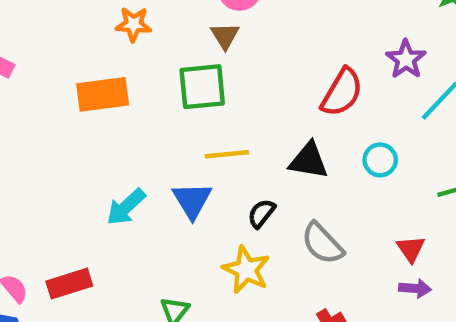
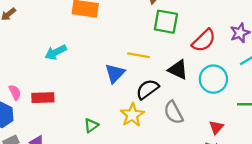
green square: (202, 87) -> (166, 22), moved
cyan circle: (380, 160) -> (213, 79), size x1.6
cyan arrow: (126, 207) -> (56, 52), moved
black semicircle: (261, 213) -> (147, 89), size x1.5

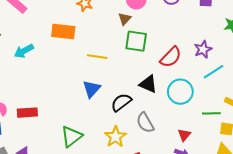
cyan arrow: (56, 52) -> (24, 51), moved
yellow line: (138, 55) -> (97, 57), moved
yellow star: (132, 115) -> (115, 137), moved
green triangle: (91, 125) -> (72, 136), size x1.6

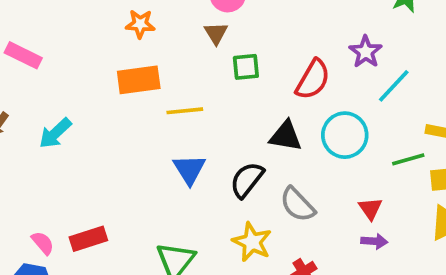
orange rectangle: (63, 31) -> (139, 80), moved
green square: (136, 41) -> (246, 67), size x0.7

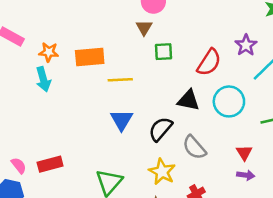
orange star: (140, 24) -> (49, 52), moved
cyan arrow: (55, 133) -> (43, 79), moved, turned -65

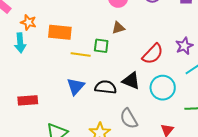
brown triangle: (144, 28) -> (118, 28), moved, turned 32
green square: (163, 52) -> (101, 46), moved
black semicircle: (160, 129) -> (106, 87), moved, turned 45
red rectangle: (50, 164) -> (28, 100), moved

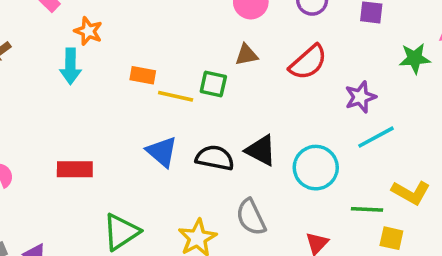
orange rectangle: (60, 32) -> (143, 75), moved, size x0.6
red semicircle: (153, 54) -> (308, 62), moved
blue triangle: (76, 86) -> (162, 152), turned -36

